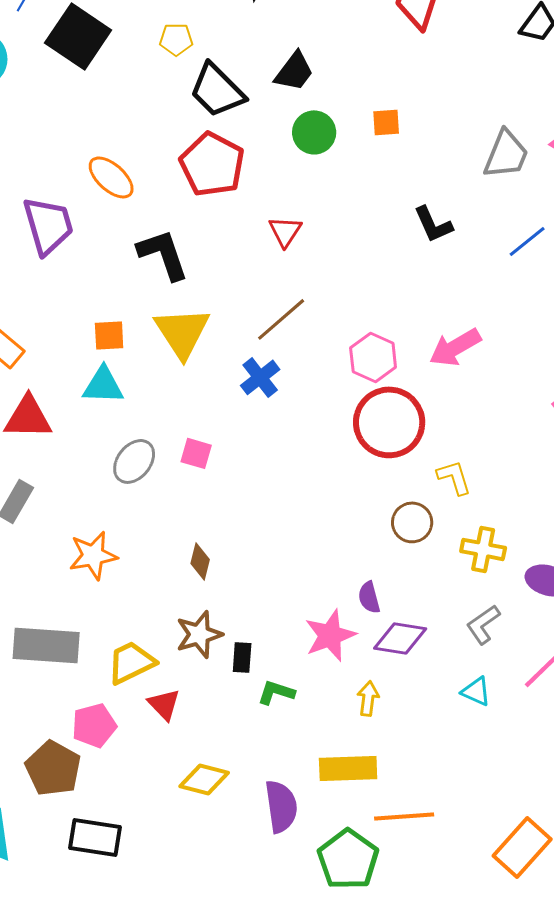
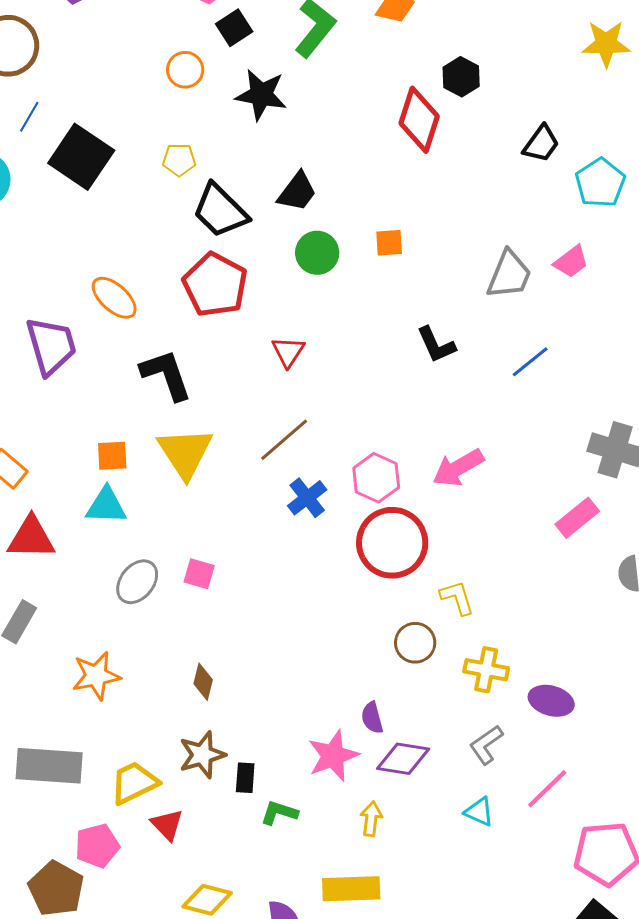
blue cross: (260, 377) -> (307, 498), moved

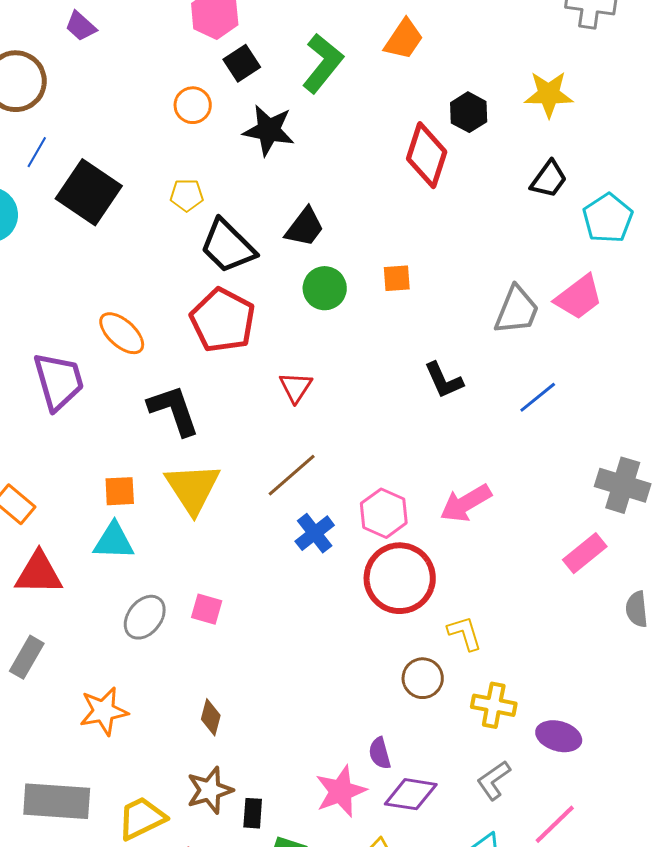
yellow star: (606, 44) -> (549, 94), moved
pink trapezoid: (571, 262) -> (579, 297), size x1.4

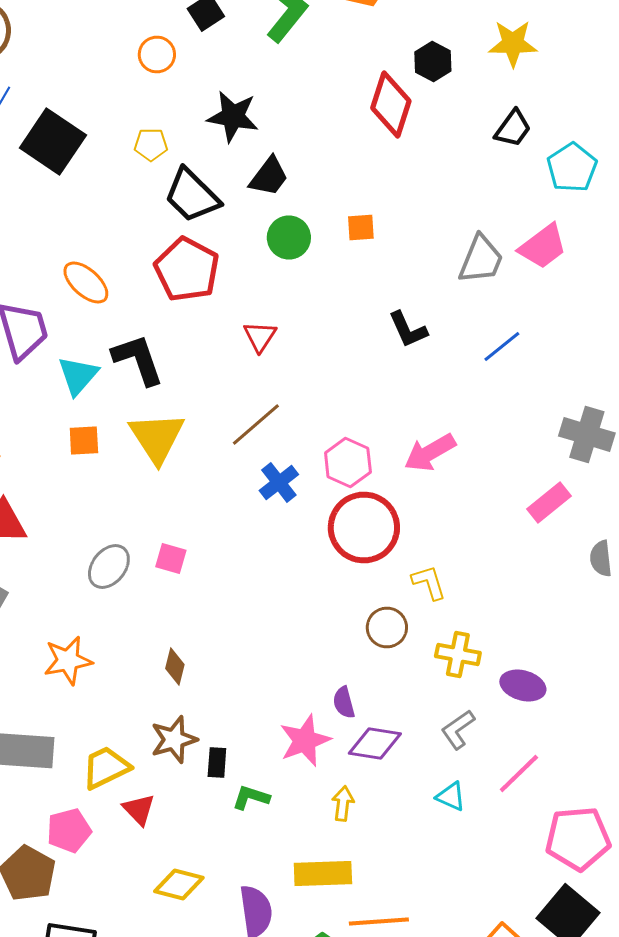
black star: (269, 130) -> (233, 116), moved
cyan triangle: (114, 541) -> (78, 376), moved, turned -51

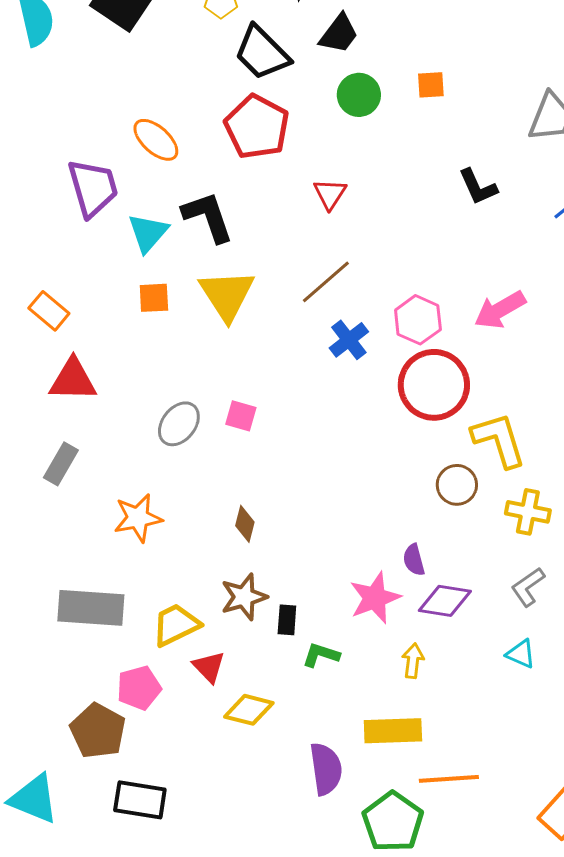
yellow L-shape: (429, 582) -> (499, 440), size x1.6
yellow diamond: (179, 884) -> (249, 710), moved

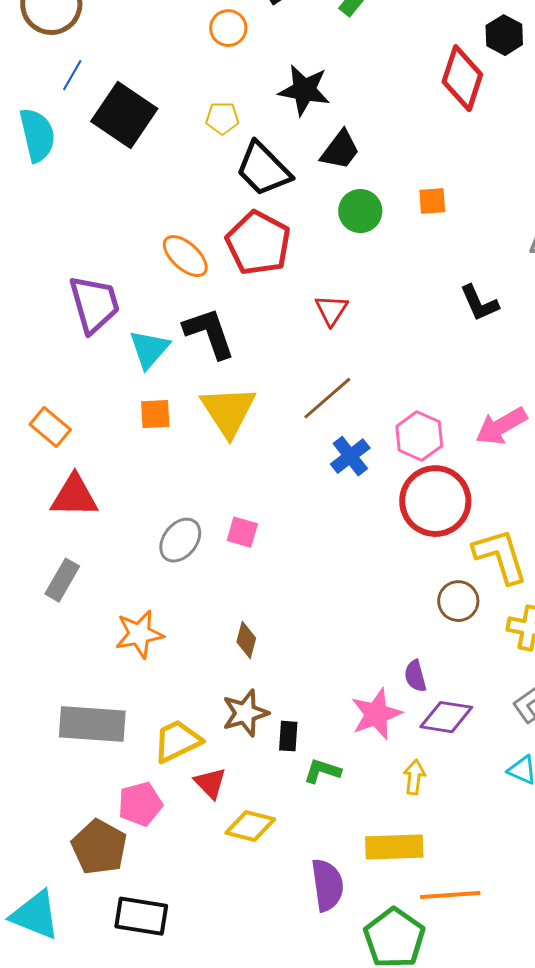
orange ellipse: (156, 140) -> (185, 256), moved

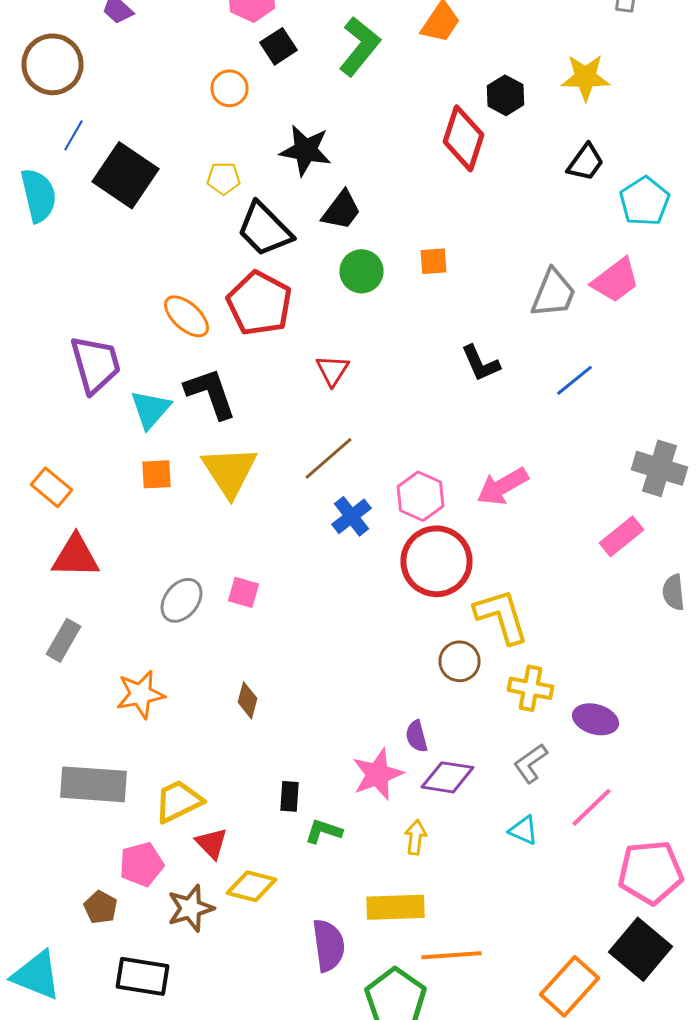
brown star: (245, 713) -> (190, 908), moved
brown pentagon: (99, 847) -> (100, 907), size x0.6

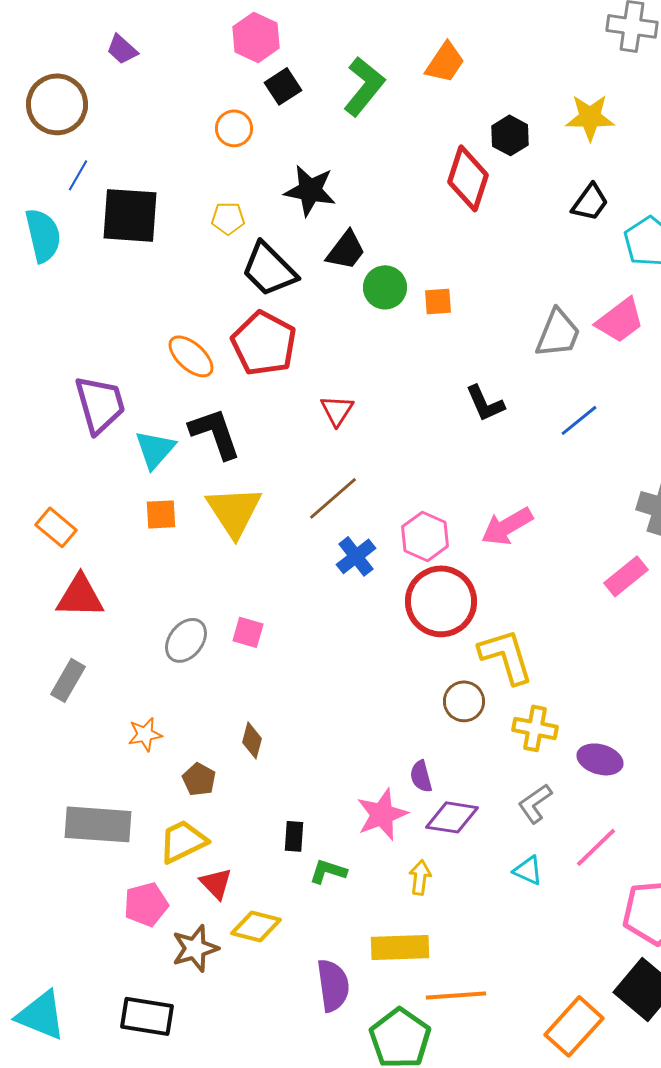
black square: (126, 175) -> (130, 215), turned -30
green circle: (362, 271) -> (385, 287), moved
orange star: (140, 694) -> (145, 734), size x0.7
brown pentagon: (100, 907) -> (199, 779), moved

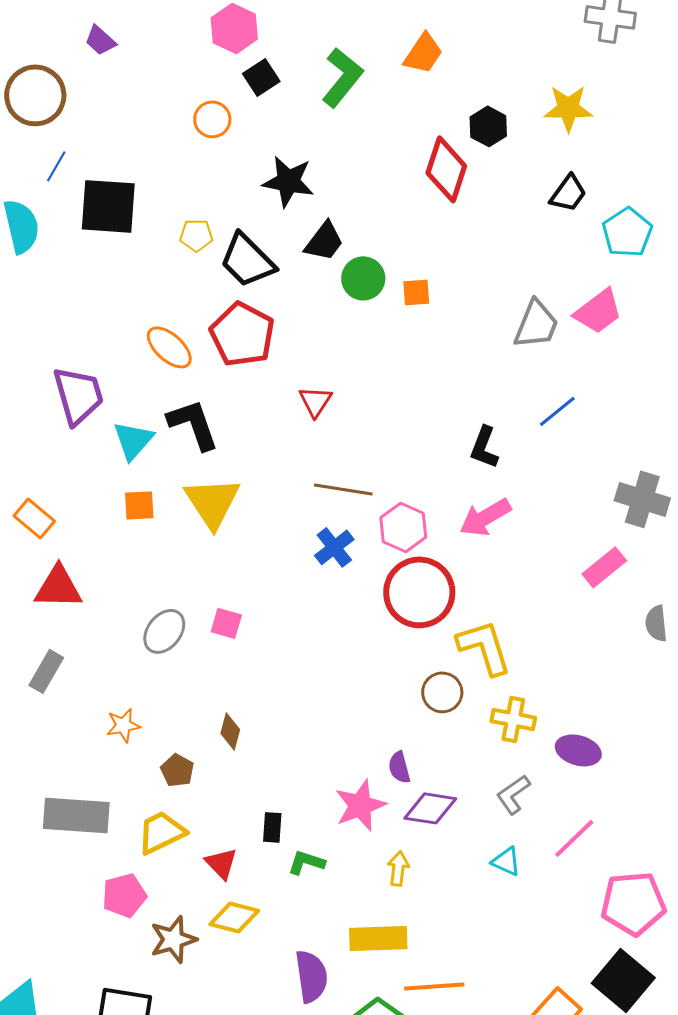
yellow pentagon: (228, 218) -> (196, 235), moved
black L-shape: (485, 403) -> (484, 447), moved, turned 45
brown line: (333, 498) -> (343, 489), moved, turned 50
red triangle: (216, 883) -> (221, 863), moved

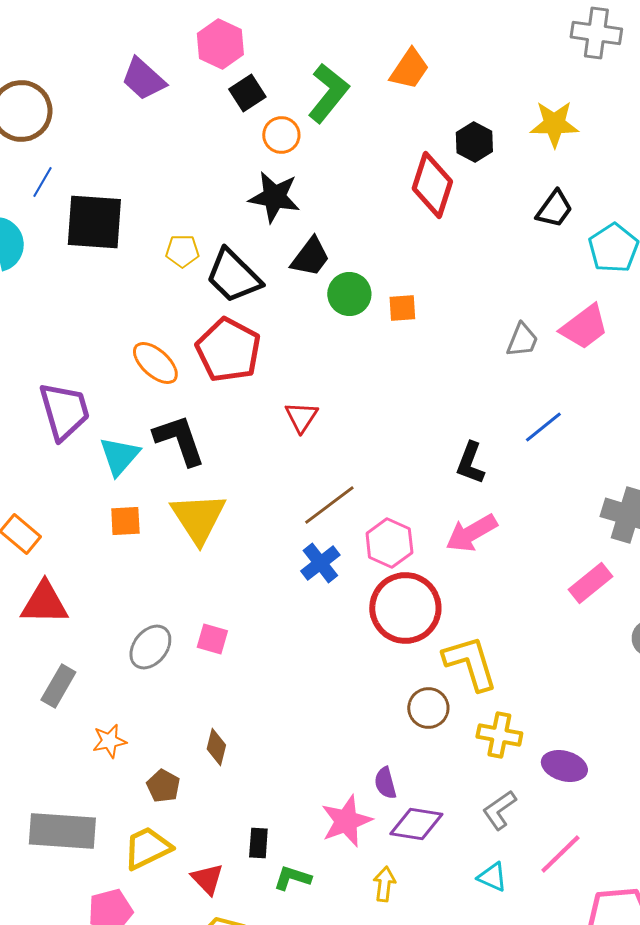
purple trapezoid: (100, 40) -> (143, 79), moved, size x1.4
orange circle: (212, 119) -> (281, 135), moved
gray trapezoid: (536, 324) -> (522, 340), size x0.7
brown line: (343, 489) -> (329, 505), turned -46
gray rectangle: (46, 671) -> (58, 686), moved

